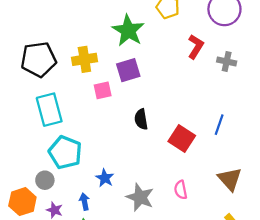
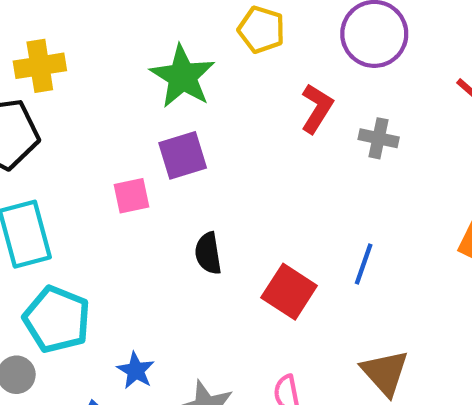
yellow cross: (84, 59) -> (40, 66), moved

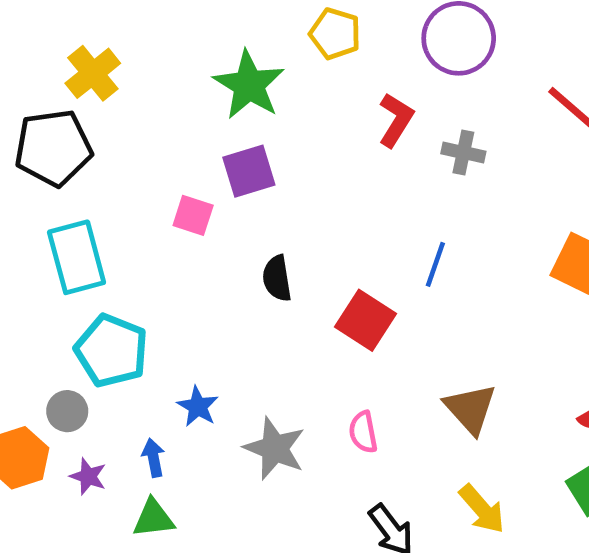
yellow cross: (40, 66) -> (93, 73), turned -30
pink square: (131, 196) -> (193, 215), turned 30
blue line: (364, 264) -> (435, 264), moved

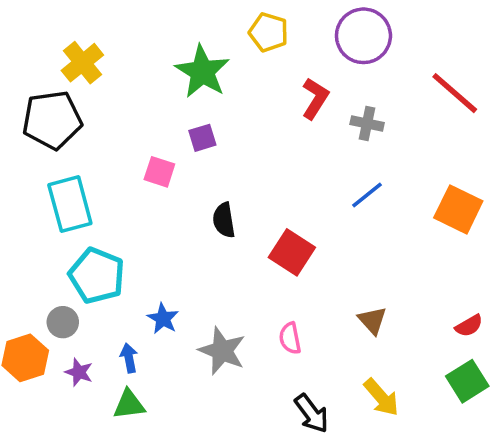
purple square: (249, 171) -> (202, 138), size x0.7
blue line: (435, 264) -> (367, 195), moved, turned 32
brown triangle: (470, 409) -> (372, 320), size x0.7

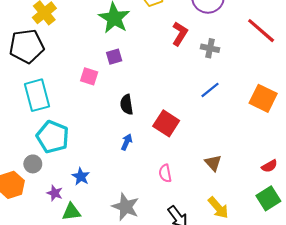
blue star: (163, 319) -> (81, 176), moved
gray star: (222, 351) -> (126, 207), moved
blue arrow: (129, 358) -> (127, 142), moved, turned 35
purple star: (79, 372) -> (55, 193), moved

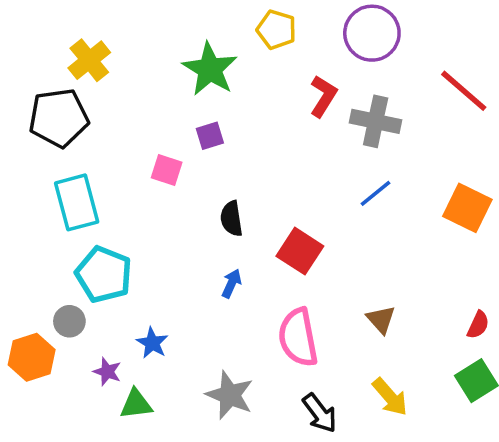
gray cross: (210, 48) -> (376, 121), size x1.5
red semicircle: (269, 166) -> (478, 325), turned -35
pink semicircle: (165, 173) -> (298, 337), size x1.8

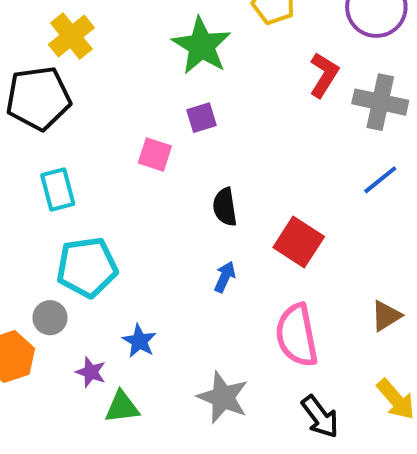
cyan rectangle: (77, 202) -> (58, 189), size x0.7
cyan pentagon: (104, 274) -> (87, 267), turned -30
brown triangle: (381, 319) -> (386, 316), turned 40

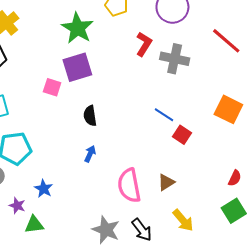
purple square: (202, 118) -> (77, 67), size x1.8
blue line: (380, 180) -> (164, 115), moved, turned 72
red square: (299, 242) -> (182, 135), moved, size x0.7
brown triangle: (386, 316) -> (166, 182), moved
gray star: (223, 397) -> (106, 230), moved

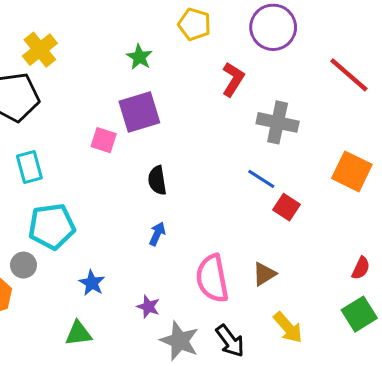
green star: (77, 28) -> (139, 57), size x0.6
gray cross: (175, 59) -> (278, 122), moved
purple star: (17, 206) -> (148, 307), moved

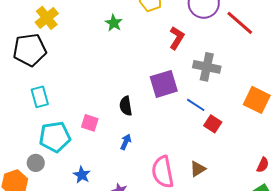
red line: (349, 75) -> (240, 23), moved
purple square: (139, 112) -> (164, 84), moved
pink square: (104, 140) -> (90, 123), moved

